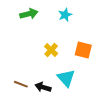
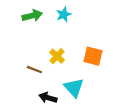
cyan star: (65, 15) -> (64, 15), moved
brown line: (21, 84) -> (34, 70), moved

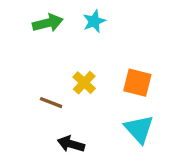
cyan triangle: (74, 88) -> (139, 129), moved

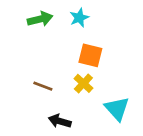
yellow cross: (84, 83) -> (83, 83), moved
orange square: (137, 83) -> (90, 55), moved

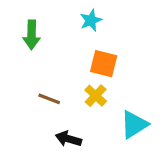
green arrow: (40, 19) -> (32, 35), moved, turned 105
cyan triangle: (117, 109) -> (134, 124), turned 40

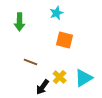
yellow cross: (96, 96) -> (60, 77), moved
black arrow: (68, 139) -> (43, 87), turned -70

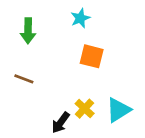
brown line: (31, 62) -> (24, 79), moved

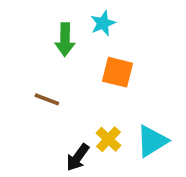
green arrow: (28, 31) -> (65, 40), moved
brown line: (24, 79) -> (47, 99), moved

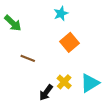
green arrow: (65, 40) -> (13, 23), moved, turned -48
orange square: (118, 72) -> (69, 42), turned 36

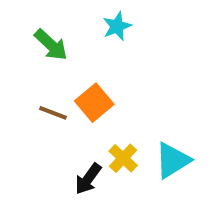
green arrow: (13, 23) -> (51, 45), moved
orange square: (69, 42) -> (94, 103), moved

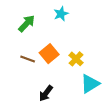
green arrow: (51, 45) -> (27, 23), turned -90
yellow cross: (123, 158) -> (76, 59), moved

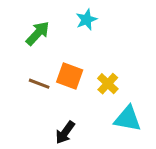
orange square: (49, 54) -> (70, 76), turned -30
cyan triangle: (90, 84) -> (128, 119), turned 42

